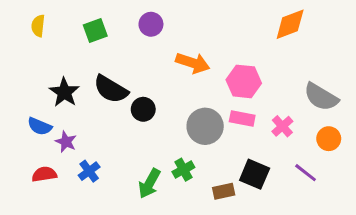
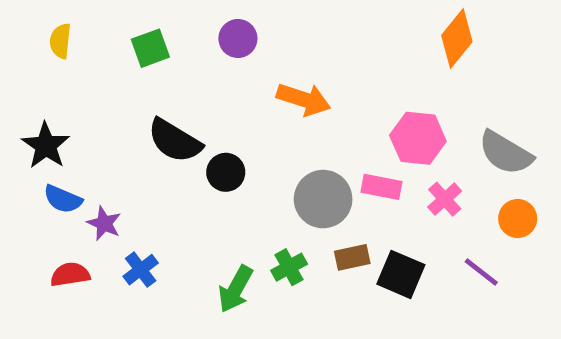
orange diamond: (290, 24) -> (457, 39), turned -30
pink hexagon: (244, 81) -> (418, 138), moved
black star: (64, 92) -> (46, 146), moved
brown rectangle: (224, 191) -> (352, 257), moved

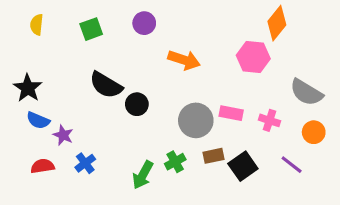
pink hexagon: (418, 138) -> (253, 57), moved
pink cross: (445, 199) -> (269, 120), turned -30
black square: (401, 274) -> (243, 166), turned 32

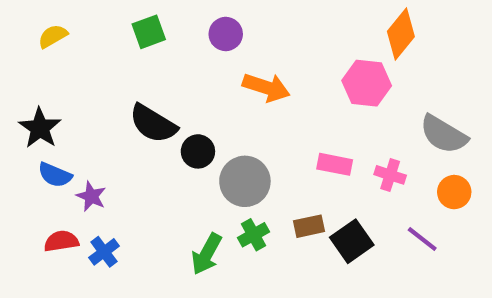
purple circle: (144, 23) -> (226, 34), moved
yellow semicircle: (37, 25) -> (53, 36), turned 54
green square: (91, 29) -> (149, 32), moved
gray circle: (196, 120) -> (245, 181), moved
blue cross: (85, 163) -> (104, 252), moved

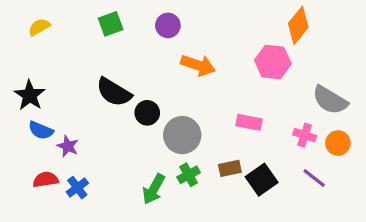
pink cross: (390, 175) -> (305, 135), moved

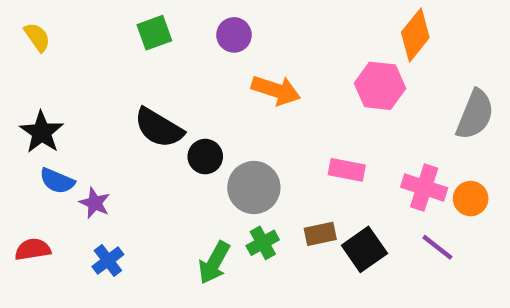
yellow semicircle: (39, 27) -> (37, 37), moved, turned 85
gray semicircle: (330, 100) -> (475, 115), moved, turned -99
pink cross: (305, 135) -> (424, 188), size x1.4
red semicircle: (46, 180) -> (33, 249), moved

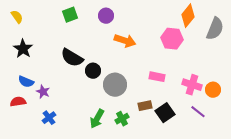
gray semicircle: (475, 115) -> (215, 29), moved
black star: (42, 132) -> (23, 49), moved
green cross: (263, 243) -> (122, 119), moved
red semicircle: (33, 249) -> (18, 102), moved

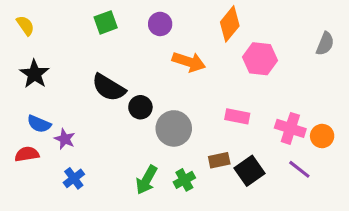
orange diamond: (188, 16) -> (230, 24), moved
gray semicircle: (215, 29) -> (325, 44), size x0.7

